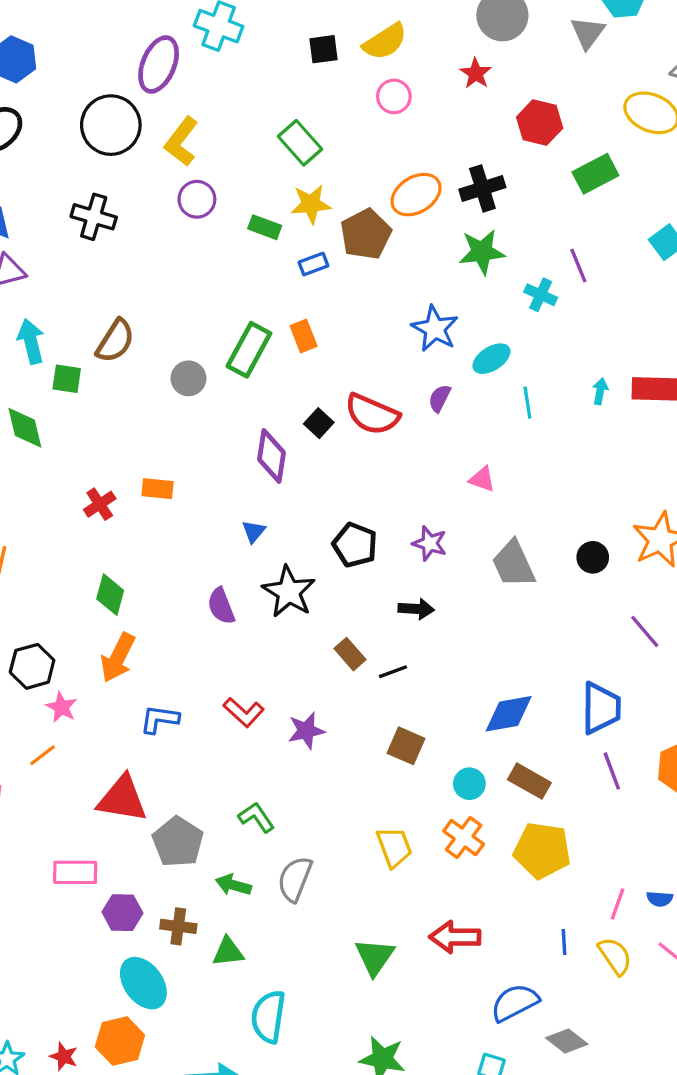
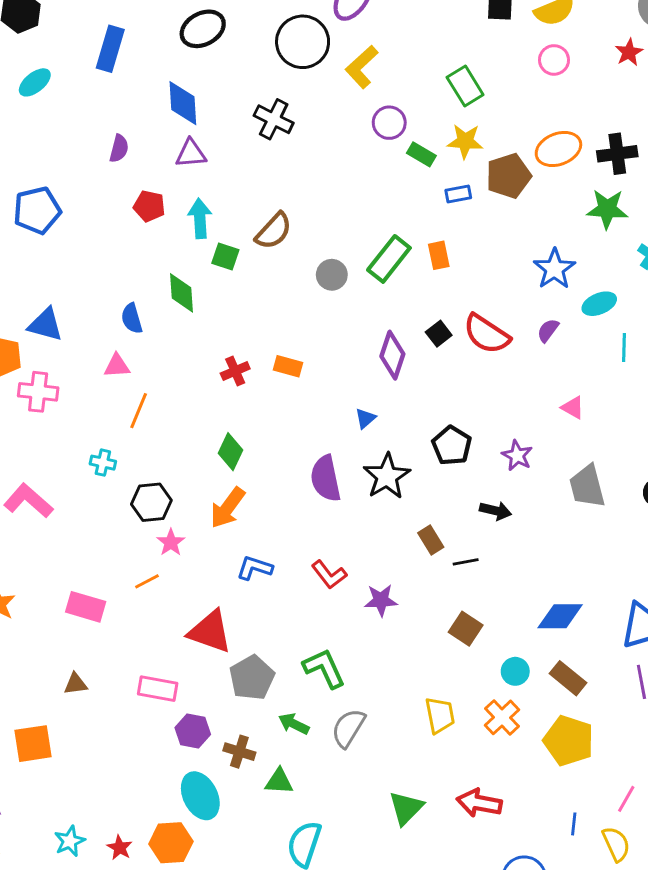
purple circle: (197, 199) -> (389, 123), moved
purple semicircle: (221, 606) -> (326, 478), size x1.4
green L-shape: (256, 817) -> (324, 668), size x1.4

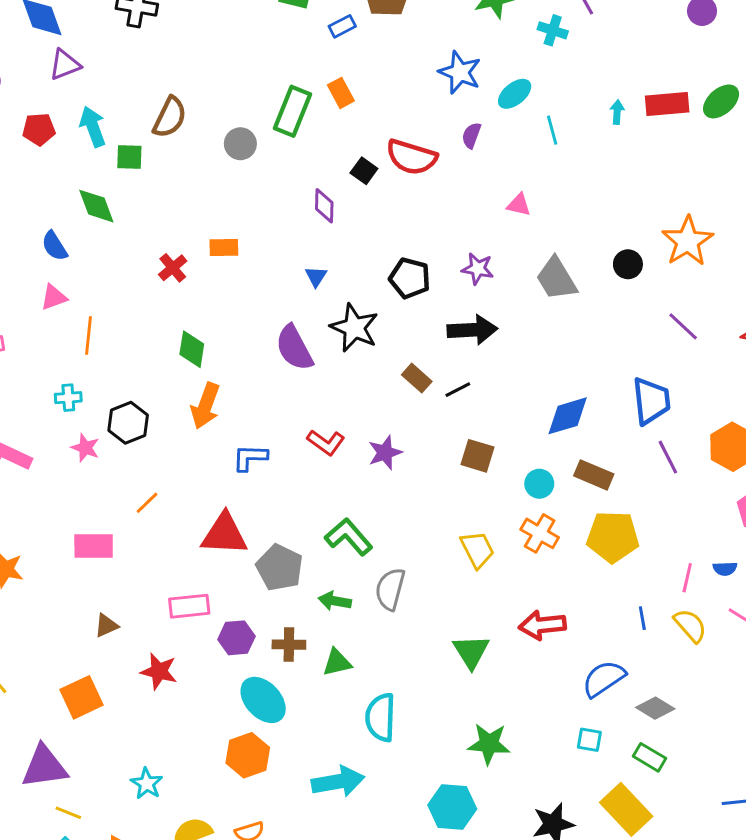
purple diamond: (392, 355) -> (324, 206), size x0.7
black arrow: (495, 511) -> (472, 330), size x1.5
pink star: (171, 542) -> (85, 448), moved
red star: (120, 848) -> (159, 671), moved, size x1.4

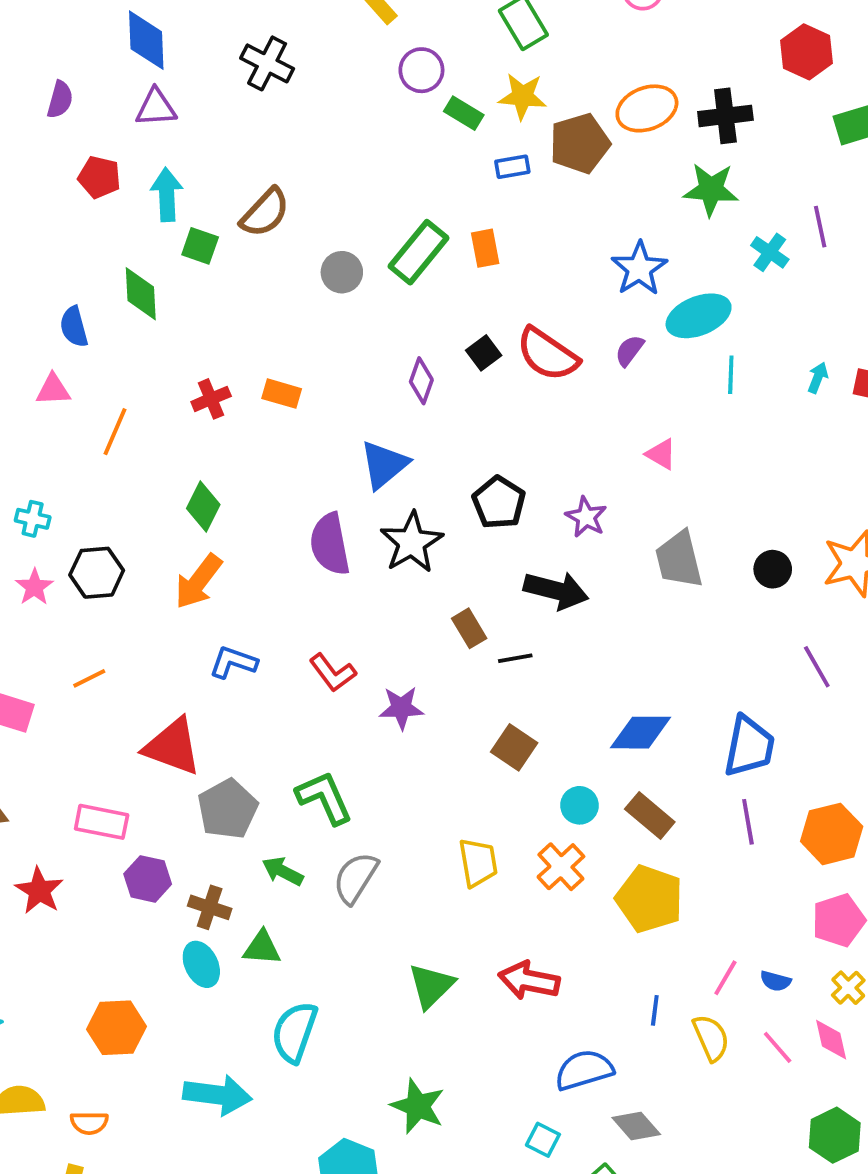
cyan ellipse: (515, 94) -> (699, 316), size x1.4
blue triangle: (316, 277) -> (384, 465), size x1.8
orange line: (89, 336) -> (115, 432), moved
cyan ellipse: (263, 700) -> (201, 964), moved, size x0.7

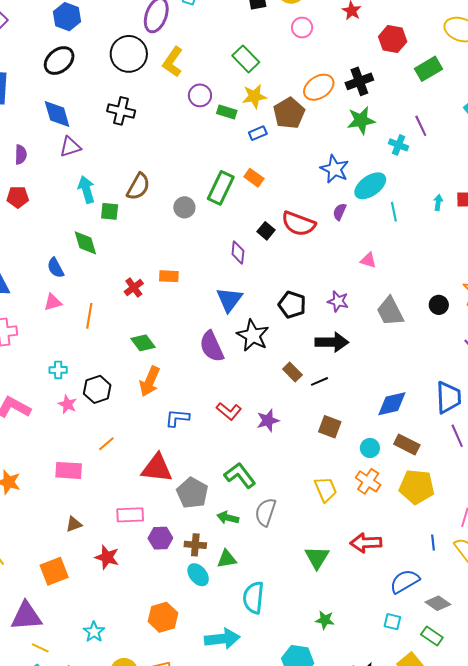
red pentagon: (99, 177) -> (18, 197), moved
orange rectangle: (485, 248) -> (254, 178), turned -30
green diamond: (203, 507) -> (143, 343), turned -50
green star: (418, 1106) -> (325, 620), size x0.7

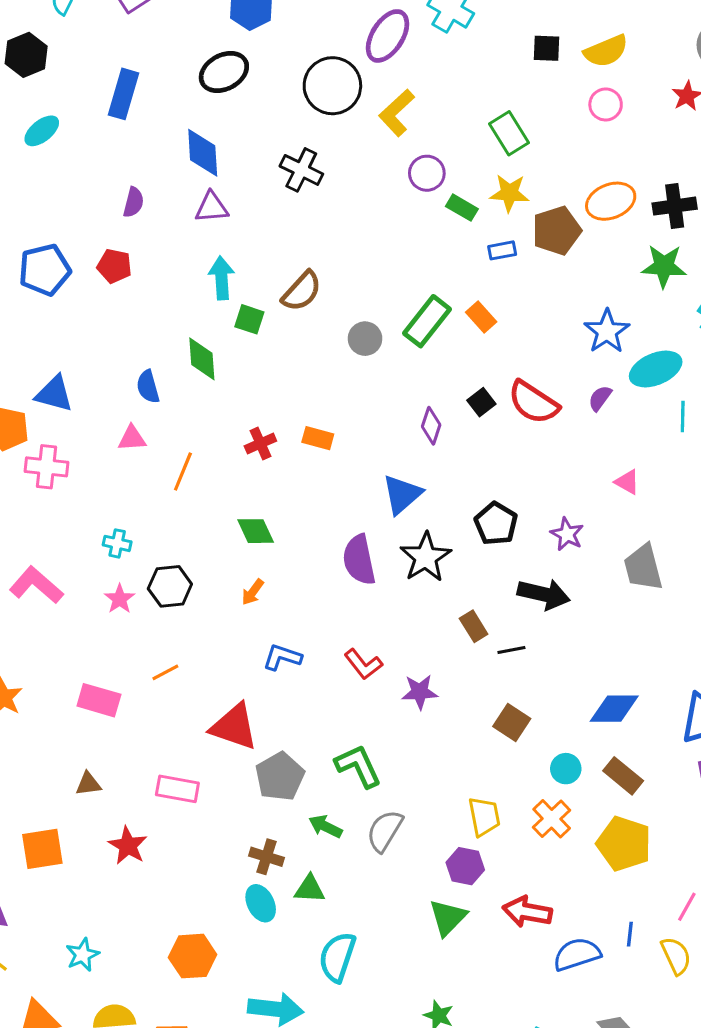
orange arrow: (150, 381) -> (253, 592), size x0.6
purple hexagon: (160, 538) -> (465, 866), moved
blue semicircle: (405, 581) -> (577, 954), moved

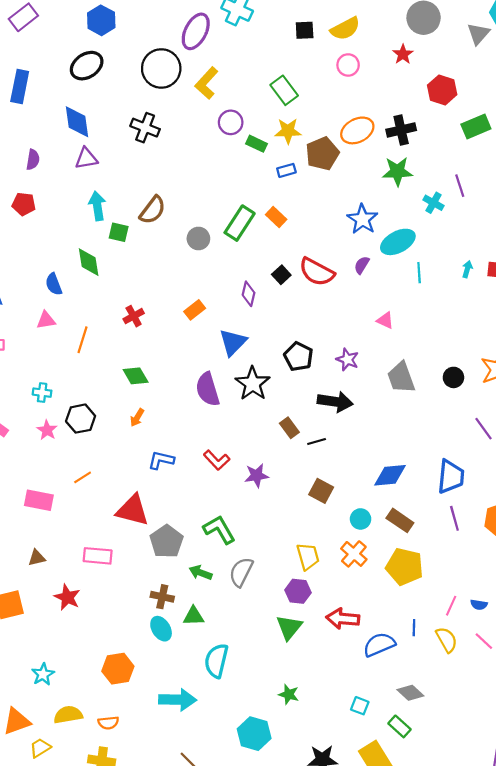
orange rectangle: (318, 438) -> (195, 310), moved, turned -48

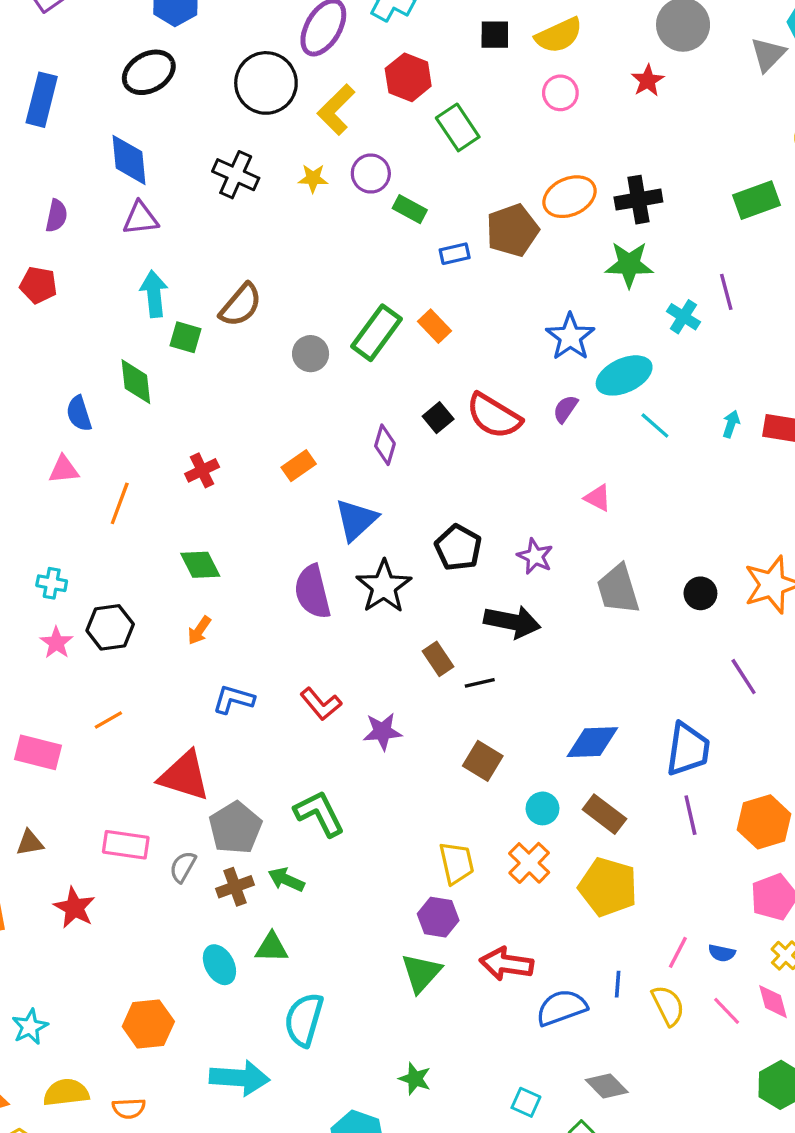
red hexagon: (442, 90) -> (408, 77), moved
yellow star: (288, 131) -> (313, 178), moved, size x0.7
cyan line: (419, 273) -> (655, 425), turned -48
gray semicircle: (241, 572) -> (183, 867), moved, size x0.7
brown cross: (162, 597) -> (235, 887), moved, turned -35

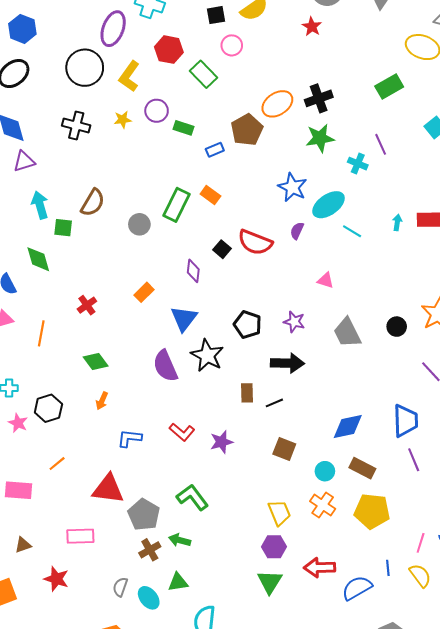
pink circle: (560, 93) -> (232, 45), moved
brown rectangle: (438, 659) -> (247, 393), turned 42
gray semicircle: (183, 867) -> (120, 587), moved

